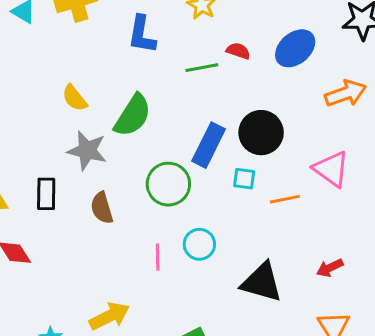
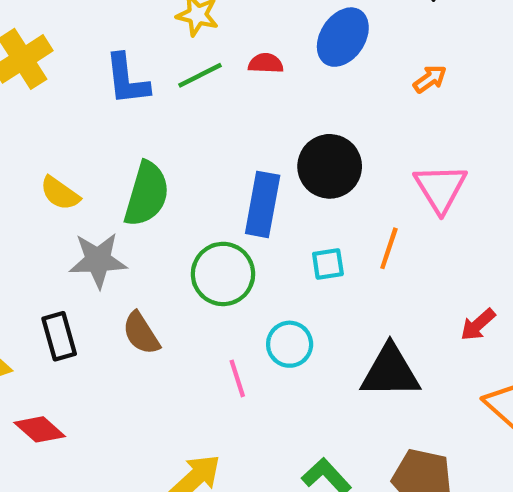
green line: (202, 68) -> (200, 75), moved
orange arrow: (346, 93) -> (430, 79), size x0.6
pink triangle: (331, 169) -> (440, 188), turned 39
cyan square: (244, 179) -> (328, 264), moved
orange line: (285, 199) -> (389, 248), turned -44

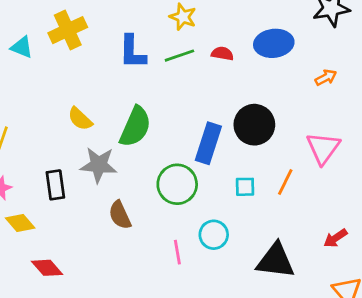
blue ellipse: (343, 37) -> (274, 43), turned 42
black rectangle: (59, 336) -> (55, 185), moved

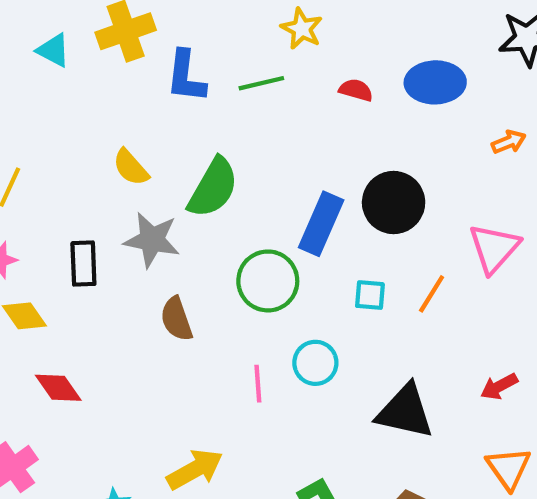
blue L-shape: (132, 52) -> (186, 76), moved
green line: (179, 56) -> (261, 83), moved

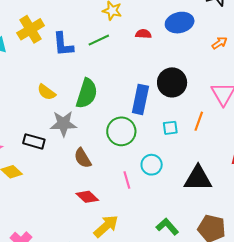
black rectangle: (83, 264) -> (34, 141), turned -60
red diamond: (58, 388) -> (87, 197), moved

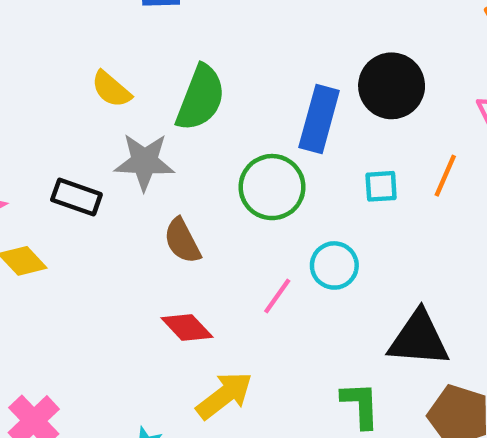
black triangle: (198, 178) -> (419, 339), moved
pink line: (127, 180) -> (277, 296), turned 48
green L-shape: (167, 227) -> (360, 405), turned 35

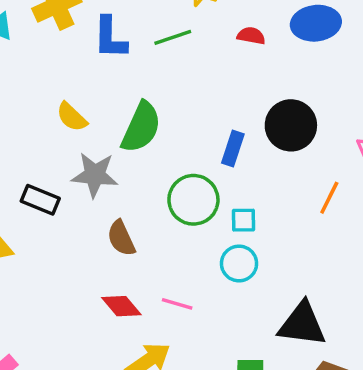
blue rectangle: (319, 119) -> (233, 148), size x0.7
cyan square: (381, 186) -> (243, 220), moved
pink line: (277, 296) -> (177, 304), moved, turned 68

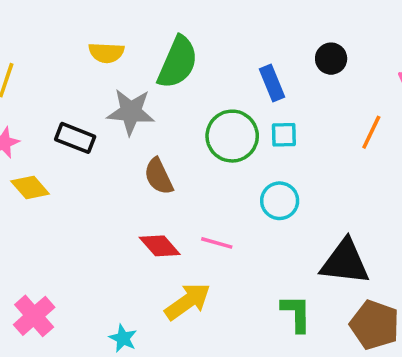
yellow semicircle: (72, 117) -> (106, 53), turned -40
black circle: (291, 125) -> (331, 59), size x0.6
blue rectangle: (233, 148) -> (272, 83), turned -40
cyan square: (243, 220) -> (284, 135), moved

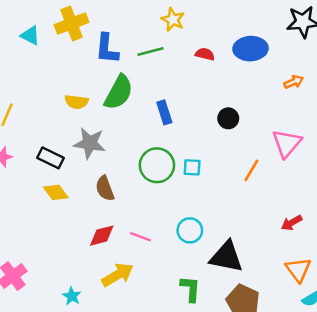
green semicircle: (178, 62) -> (119, 92), moved
blue rectangle: (272, 83) -> (164, 112), moved
yellow diamond: (30, 187) -> (56, 192), moved
cyan circle: (280, 201) -> (190, 230), moved
red diamond: (160, 246) -> (102, 236), turned -68

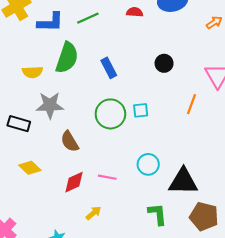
blue L-shape: (107, 49) -> (50, 22), turned -84
yellow diamond: (56, 192) -> (30, 168), moved
yellow arrow: (118, 275) -> (93, 213), size x0.6

